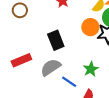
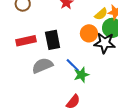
red rectangle: (21, 60) -> (26, 41), moved
blue line: (69, 82) -> (73, 65), moved

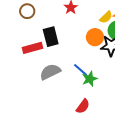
black rectangle: (53, 40) -> (51, 37), moved

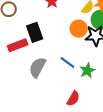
gray semicircle: (50, 72) -> (37, 67), turned -30
green star: (90, 79) -> (87, 71), moved

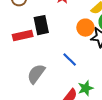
gray semicircle: (37, 67) -> (36, 74), moved
green star: (87, 71) -> (86, 88), moved

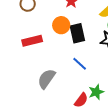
black rectangle: (41, 25) -> (77, 33), moved
orange circle: (85, 28) -> (61, 25), moved

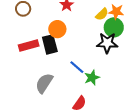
black rectangle: (77, 33) -> (50, 44), moved
green star: (96, 92) -> (92, 78), moved

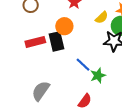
yellow semicircle: (102, 14) -> (102, 18), moved
gray semicircle: (44, 83) -> (41, 91), moved

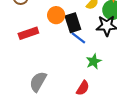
black rectangle: (57, 41) -> (73, 23), moved
blue line: (83, 65) -> (78, 38), moved

